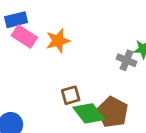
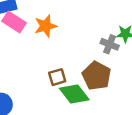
brown pentagon: (113, 112) -> (97, 76), moved

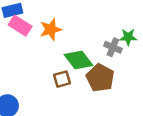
green diamond: (74, 94) -> (79, 60), moved

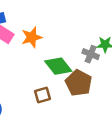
brown square: (62, 79) -> (43, 95), moved

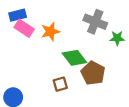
gray cross: (91, 54) -> (95, 22), moved, size x1.5

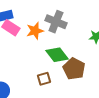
gray cross: (95, 22) -> (56, 22), moved

